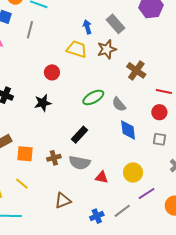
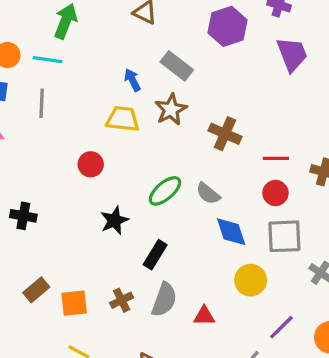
black star: (43, 103) -> (114, 220), moved
gray square: (159, 139) -> (284, 236), size x1.6
gray semicircle: (80, 163) -> (164, 300), turned -70
yellow circle: (133, 172) -> (251, 280), moved

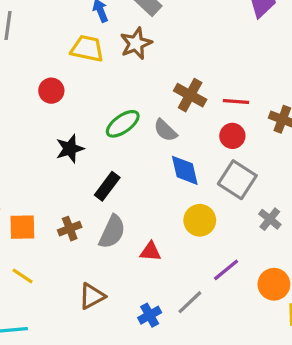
brown cross: (225, 134) -> (190, 95), moved
gray square: (284, 236) -> (237, 180), turned 30

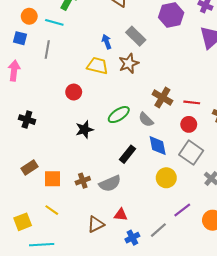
black rectangle: (107, 186) -> (127, 154), moved
gray semicircle: (112, 232) -> (110, 184), turned 40
red triangle: (150, 252) -> (121, 215), moved

